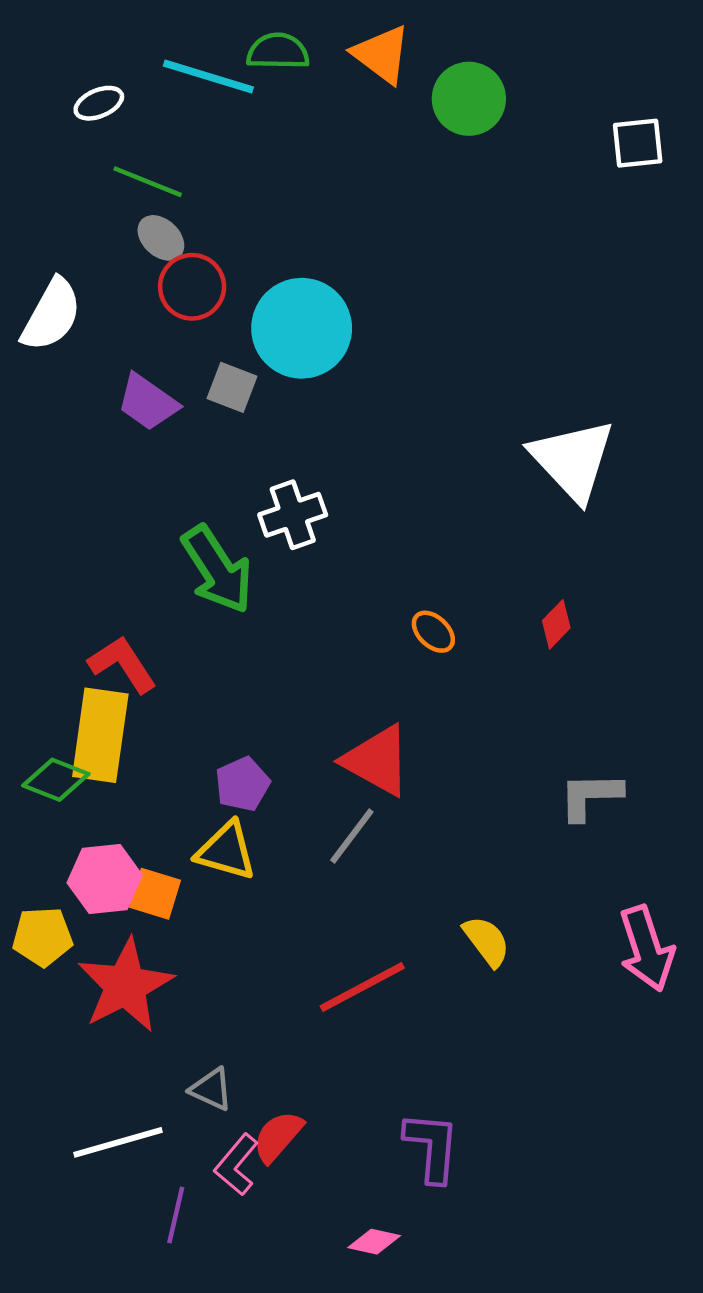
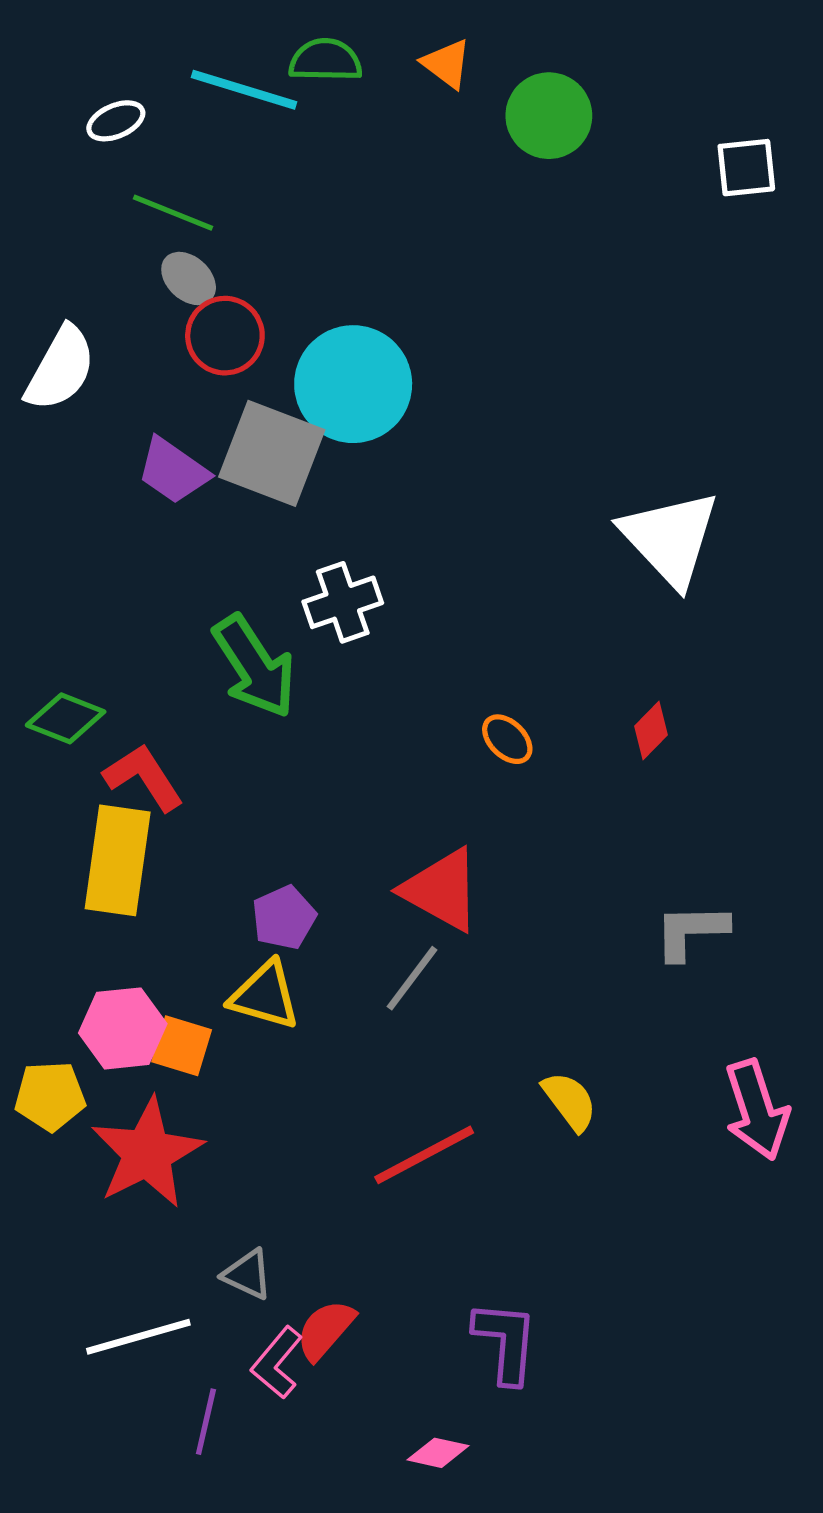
orange triangle: (382, 54) -> (447, 64), size x0.7
gray square: (232, 387) -> (272, 453), size x1.8
green diamond: (56, 780) -> (66, 718), moved

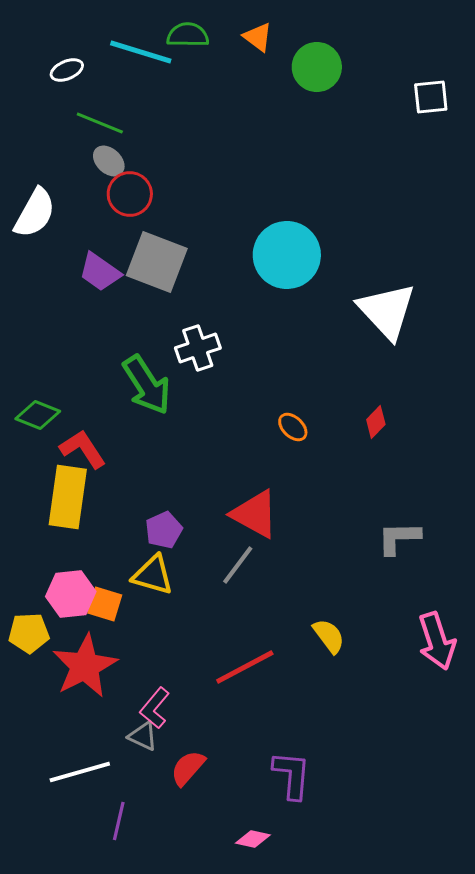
cyan circle: (353, 384) -> (287, 255), moved
pink L-shape: (277, 1363) -> (155, 708), moved

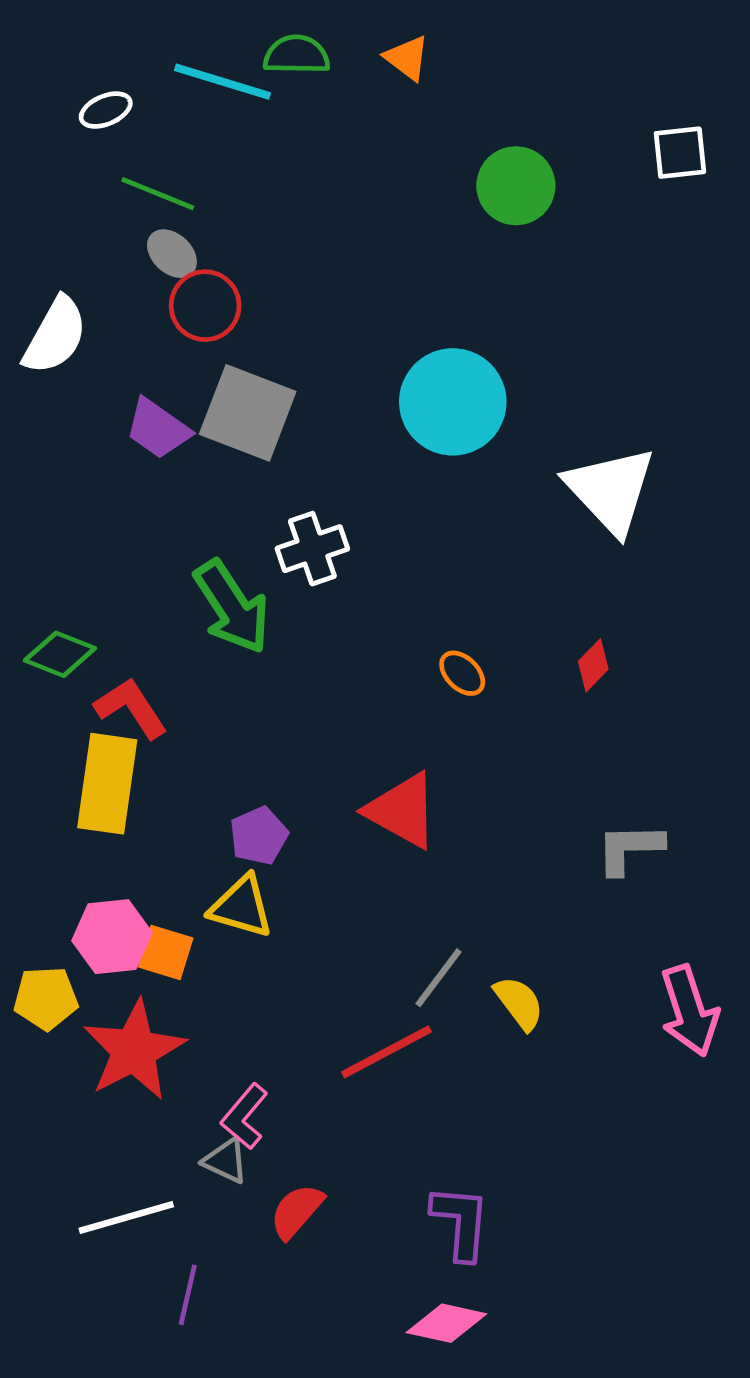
green circle: (317, 67) -> (516, 186), moved
gray line: (238, 565) -> (439, 978), moved
pink diamond: (253, 839) -> (446, 1323), moved, size x1.4

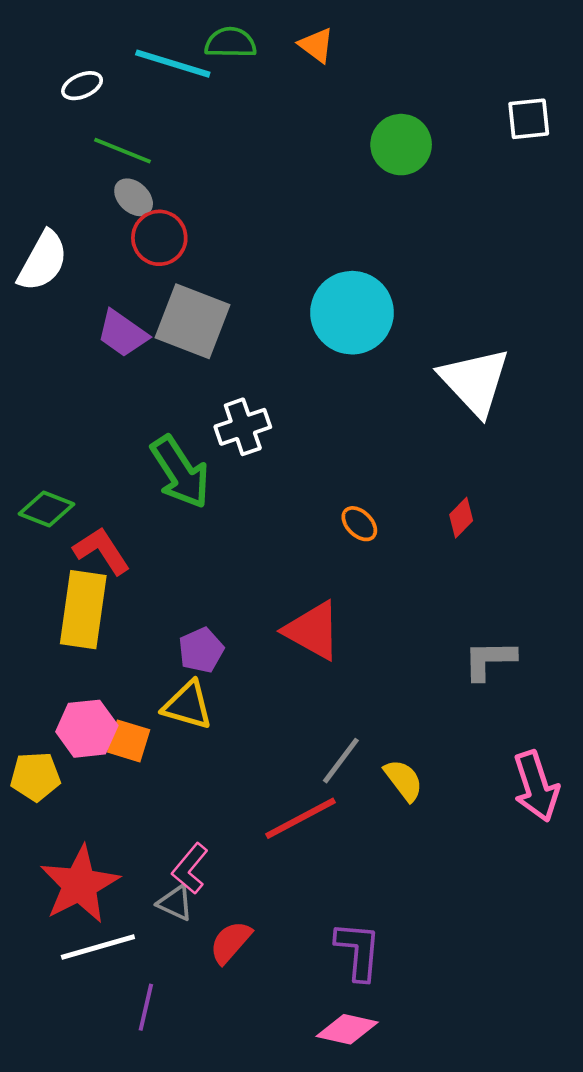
red star: (134, 1050) -> (80, 884), moved

